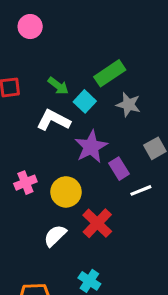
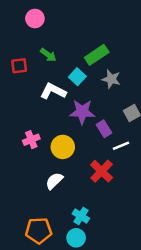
green arrow: (58, 86) -> (48, 55), moved
purple star: (91, 147) -> (82, 112), turned 30
red cross: (97, 223) -> (102, 171), moved

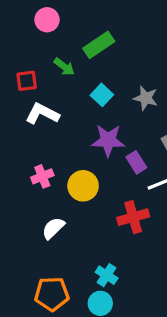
green rectangle: (97, 55) -> (99, 45), moved
white L-shape: (53, 91) -> (42, 114), moved
red cross: (102, 171) -> (133, 217), turned 30
white semicircle: (54, 181) -> (53, 228), moved

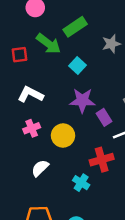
green arrow: (64, 67) -> (49, 44), size x1.5
gray star: (146, 98) -> (111, 44), moved, turned -30
white L-shape: (42, 114) -> (30, 94), moved
cyan cross: (107, 275) -> (81, 183), moved

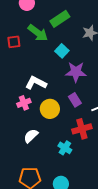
white L-shape: (30, 94) -> (36, 83), moved
purple star: (82, 100) -> (76, 72), moved
purple rectangle: (104, 117) -> (75, 100), moved

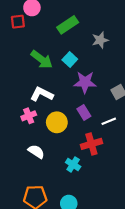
green arrow: (38, 33) -> (42, 60), moved
red square: (14, 42) -> (18, 22), moved
white semicircle: (31, 136) -> (36, 152), turned 77

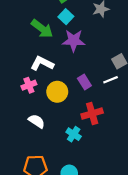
cyan square: (70, 60) -> (66, 17), moved
purple star: (85, 82) -> (74, 41), moved
white line: (109, 121) -> (111, 80), moved

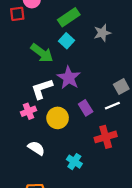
purple star: (74, 41) -> (69, 78), moved, turned 30
white L-shape: (42, 63) -> (42, 89), turned -45
red cross: (92, 114) -> (106, 137), moved

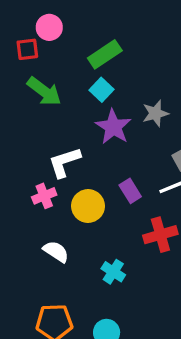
gray star: (102, 33) -> (155, 113), moved
green arrow: (42, 53) -> (44, 91), moved
purple star: (69, 78) -> (113, 127), moved

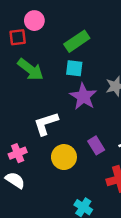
cyan square: (101, 90) -> (74, 68), turned -36
pink cross: (44, 196) -> (18, 153), moved
white semicircle: (56, 252) -> (15, 180), moved

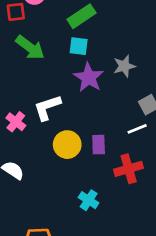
purple rectangle: (96, 145) -> (99, 145), moved, turned 30
pink cross: (18, 153) -> (16, 122), moved, turned -30

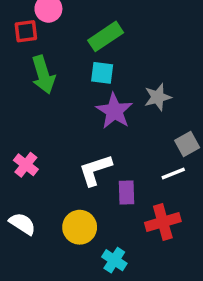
green arrow: (30, 48) -> (43, 75), turned 36
white L-shape: (47, 107) -> (95, 170), moved
yellow circle: (67, 145) -> (80, 227), moved

